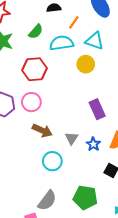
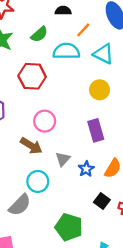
yellow circle: (86, 64) -> (100, 90), moved
pink circle: (31, 102) -> (45, 121), moved
gray semicircle: (47, 200) -> (20, 205), moved

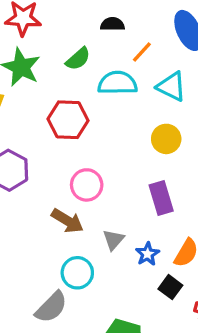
black square: (102, 201) -> (170, 287), moved

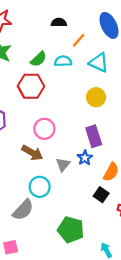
green semicircle: (78, 59) -> (38, 59), moved
cyan semicircle: (117, 83) -> (63, 61), size x0.7
blue star: (148, 254) -> (85, 158), moved

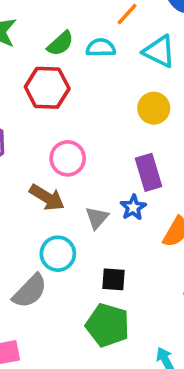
black square: (101, 195) -> (113, 279), moved, turned -32

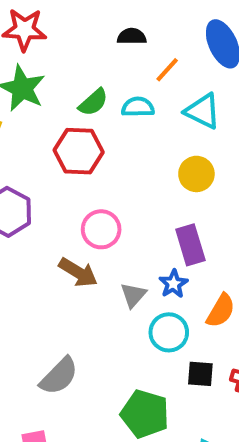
cyan circle: (58, 254) -> (169, 332), moved
black square: (113, 279) -> (200, 374), moved

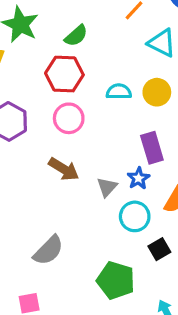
cyan semicircle: (138, 107) -> (119, 92), moved
pink circle: (101, 229) -> (69, 118), moved
black square: (200, 374) -> (159, 249), turned -35

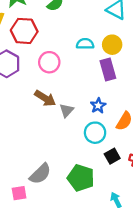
red hexagon: (64, 74) -> (24, 31), moved
purple rectangle: (152, 148) -> (108, 69), moved
gray triangle: (107, 187) -> (67, 110), moved
gray semicircle: (48, 250) -> (40, 174), moved

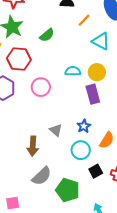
brown arrow: (45, 98) -> (33, 146), moved, turned 60
gray triangle: (67, 110) -> (56, 130), turned -32
gray semicircle: (40, 174) -> (42, 176), moved

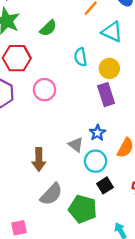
cyan semicircle: (73, 71) -> (80, 57), moved, turned -98
gray triangle: (56, 130) -> (76, 145), moved
black square: (96, 171) -> (105, 185), moved

